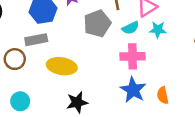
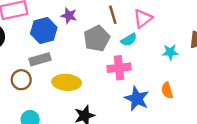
cyan star: (158, 30) -> (170, 52), moved
pink cross: (132, 56) -> (119, 68), moved
orange semicircle: (163, 95) -> (167, 90), moved

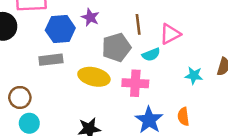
brown circle: (21, 80) -> (20, 97), moved
yellow ellipse: (67, 82) -> (94, 77), moved

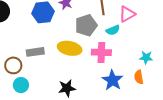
gray rectangle: (51, 60) -> (35, 52), moved
cyan star: (194, 76) -> (146, 57), moved

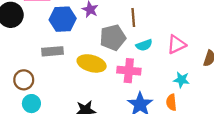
pink triangle: (127, 14) -> (176, 44), moved
gray rectangle: (35, 52) -> (52, 51), moved

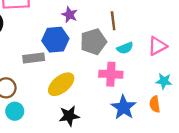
blue hexagon: (63, 19) -> (55, 40), moved
yellow ellipse: (92, 63) -> (61, 84), moved, turned -52

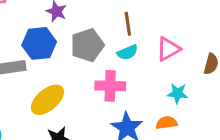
brown line: (113, 21) -> (128, 24), moved
orange semicircle: (155, 104) -> (167, 123), turned 91

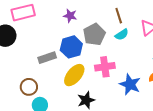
blue hexagon: (39, 43) -> (71, 47), moved
pink cross: (110, 86) -> (105, 67), moved

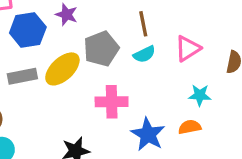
blue hexagon: (71, 47) -> (28, 30), moved
yellow ellipse: (74, 75) -> (62, 69), moved

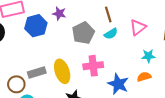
yellow ellipse: (62, 69) -> (62, 71), moved, turned -60
gray rectangle: (22, 76) -> (37, 72), moved

